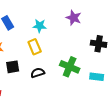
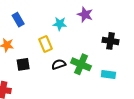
cyan star: (40, 26) -> (60, 24), moved
black semicircle: (38, 73) -> (59, 64), moved

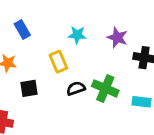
purple star: (85, 15) -> (117, 38), moved

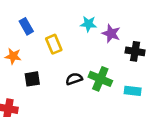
cyan star: (77, 35) -> (88, 24), moved
yellow rectangle: (58, 62) -> (54, 44), moved

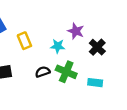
cyan star: (88, 24) -> (58, 46), moved
black cross: (135, 51) -> (97, 47), turned 35

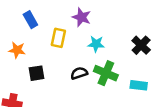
purple star: (76, 31) -> (81, 17), moved
yellow rectangle: (24, 41) -> (58, 38), turned 35

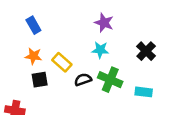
purple star: (81, 17) -> (104, 23), moved
yellow rectangle: (58, 38) -> (62, 62), moved, turned -60
orange star: (17, 50) -> (33, 56), moved

